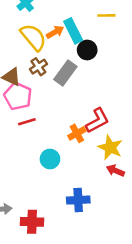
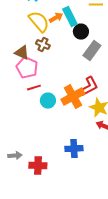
brown cross: (38, 67) -> (43, 45), turned -32
gray rectangle: (65, 73) -> (92, 51), moved
orange cross: (77, 133) -> (73, 97), size x1.6
cyan circle: (50, 159) -> (48, 101), moved

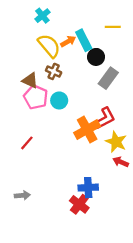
red line: (34, 88) -> (27, 143), moved, turned -32
cyan circle: (48, 101) -> (59, 100), moved
red cross: (38, 166) -> (79, 204), moved, turned 36

